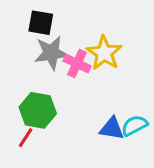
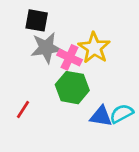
green hexagon: (38, 110) -> (72, 88), moved
red line: (26, 138) -> (23, 109), moved

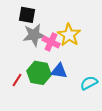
green hexagon: (72, 88) -> (39, 73), moved
blue triangle: (101, 116) -> (59, 71), moved

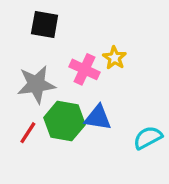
gray star: (34, 35) -> (36, 84), moved
yellow star: (69, 35) -> (114, 58), size x0.6

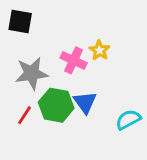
black square: (45, 24) -> (20, 21), moved
blue triangle: (98, 118) -> (85, 102), turned 45

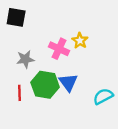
gray star: (32, 73) -> (25, 59), size x0.7
red line: (24, 115) -> (20, 93), turned -35

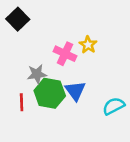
black square: (16, 17) -> (18, 19), turned 36
gray star: (25, 59) -> (37, 74), moved

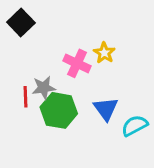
blue triangle: (75, 91) -> (106, 109), moved
red line: (22, 102) -> (25, 97), moved

